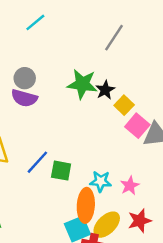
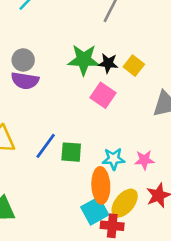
black star: (105, 90) -> (108, 63), turned -30
yellow square: (124, 105) -> (134, 66), moved
pink square: (137, 126) -> (103, 95), moved
pink star: (130, 186) -> (144, 160), turned 30

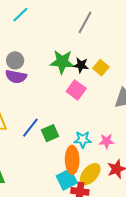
green square: (71, 152) -> (50, 133), turned -30

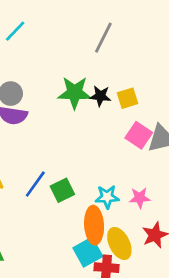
yellow square: (101, 68) -> (128, 98), turned 35
pink square: (76, 90) -> (139, 135), moved
yellow ellipse: (90, 174) -> (119, 243), turned -65

